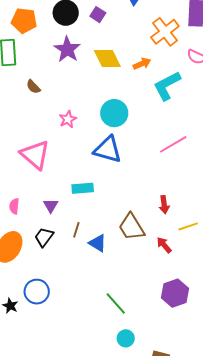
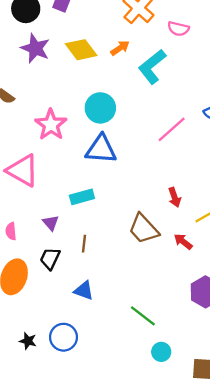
pink star: (68, 119) -> (51, 125), size x1.6
blue triangle: (98, 243) -> (84, 291), moved
blue circle: (37, 292) -> (64, 337), moved

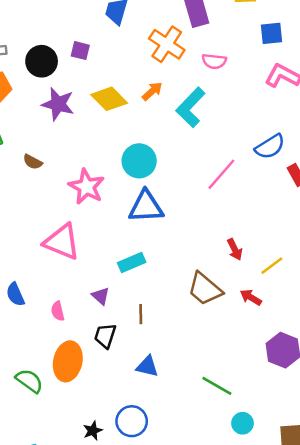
black star: (28, 341) -> (93, 431), turned -30

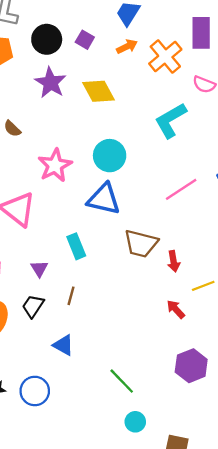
orange arrow: (152, 91) -> (127, 47), moved
cyan rectangle: (132, 262) -> (76, 246), turned 75
brown trapezoid: (205, 289) -> (141, 244), moved, turned -42

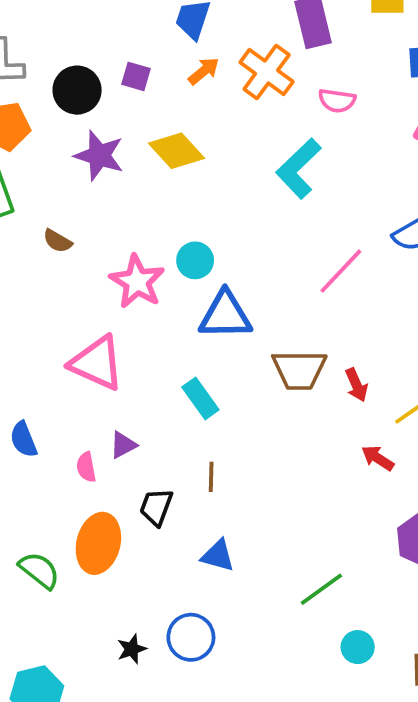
cyan circle: (110, 156) -> (195, 260), moved, size x0.7
purple triangle: (39, 269) -> (123, 445), moved, turned 48
green line: (122, 381) -> (321, 589), turned -68

